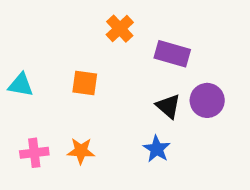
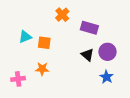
cyan triangle: (21, 85) -> (25, 37), moved, turned -32
blue star: (157, 149) -> (106, 77), moved
orange star: (81, 151) -> (42, 69), moved

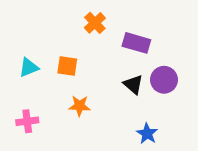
cyan triangle: (25, 37) -> (29, 67), moved
orange star: (42, 69) -> (79, 106), moved
blue star: (106, 77) -> (147, 134), moved

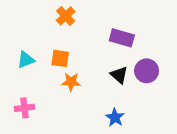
orange cross: (95, 23) -> (66, 16), moved
orange star: (79, 106) -> (71, 82), moved
blue star: (147, 134) -> (115, 117), moved

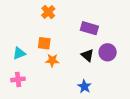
cyan triangle: (26, 60) -> (19, 53), moved

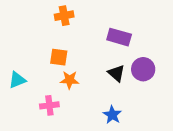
orange cross: (48, 12) -> (64, 16), turned 32
cyan triangle: (19, 53) -> (17, 80), moved
pink cross: (18, 79) -> (49, 105), moved

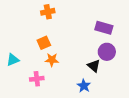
purple rectangle: (119, 37) -> (104, 28), moved
orange square: (59, 57) -> (44, 43), turned -32
black triangle: (116, 73) -> (94, 66), moved

